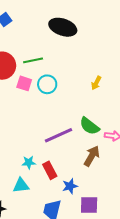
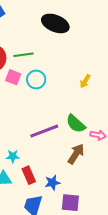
red rectangle: (50, 170) -> (29, 175), moved

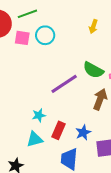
red rectangle: (29, 175) -> (59, 130), turned 60

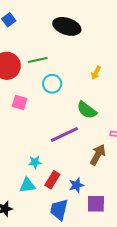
yellow arrow: (93, 26) -> (96, 73), moved
pink square: (22, 38) -> (20, 103), moved
green semicircle: (93, 70) -> (87, 110), moved

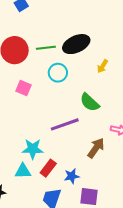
black ellipse: (67, 26) -> (76, 44), moved, turned -48
cyan star: (35, 162) -> (33, 149), size x1.5

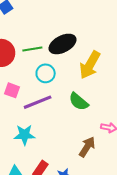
yellow arrow: (103, 66) -> (90, 65), size x2.0
purple line: (65, 124) -> (38, 102), moved
cyan star: (33, 149) -> (24, 135), moved

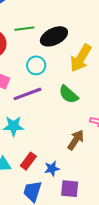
green line: (32, 49) -> (24, 29), moved

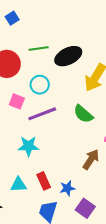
cyan circle: (36, 65) -> (40, 85), moved
red rectangle: (28, 161) -> (44, 181), turned -60
purple square: (70, 189) -> (85, 208), turned 30

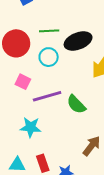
cyan circle: (40, 85) -> (49, 57), moved
green semicircle: (83, 114) -> (76, 104), moved

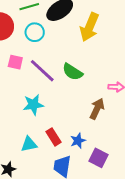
purple line: (47, 96) -> (42, 71), turned 72

